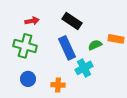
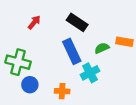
red arrow: (32, 21) -> (34, 22), turned -40
green cross: (25, 46) -> (18, 62), moved

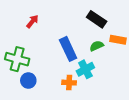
black rectangle: (77, 22) -> (97, 19), moved
orange cross: (62, 91) -> (69, 83), moved

